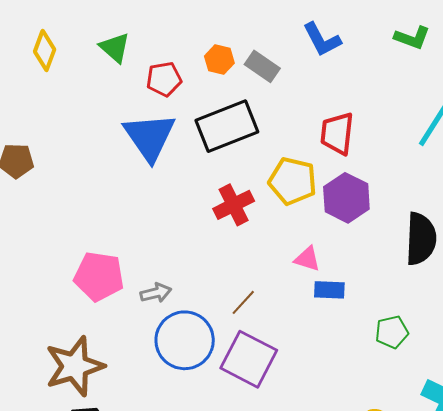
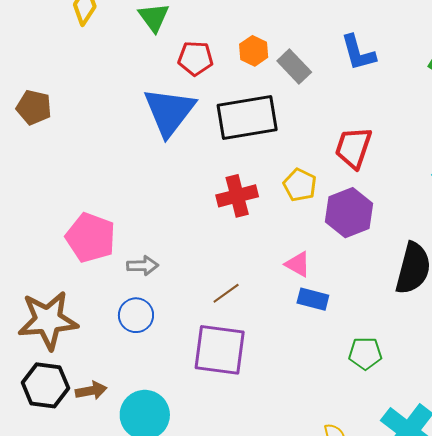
yellow pentagon: (293, 181) -> (300, 185), size x0.7
blue circle: (185, 340) -> (136, 315), moved, size x0.6
purple square: (249, 359) -> (220, 350), turned -32

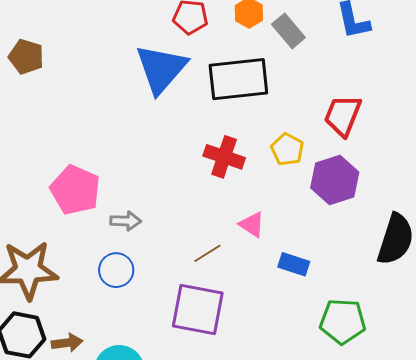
red cross: (237, 196) -> (224, 157), turned 30
pink triangle: (298, 264) -> (252, 225), moved
green pentagon: (365, 353) -> (343, 321), size x1.4

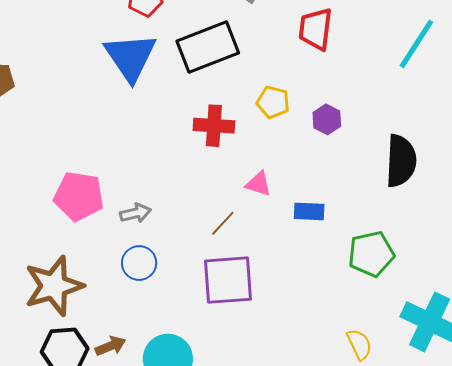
red trapezoid: (343, 115) -> (316, 29), moved
purple hexagon: (335, 180) -> (327, 119), size x0.6

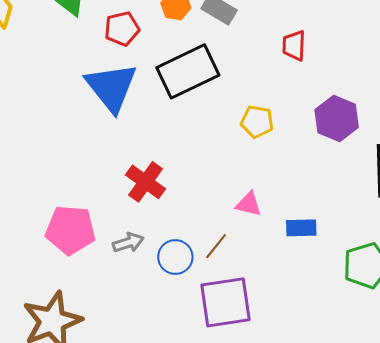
red trapezoid: (316, 29) -> (294, 46), size x0.7
purple hexagon: (327, 119) -> (337, 118), moved, size x1.5
red cross: (214, 126) -> (146, 182), moved, turned 36
blue circle: (139, 263) -> (175, 257), moved

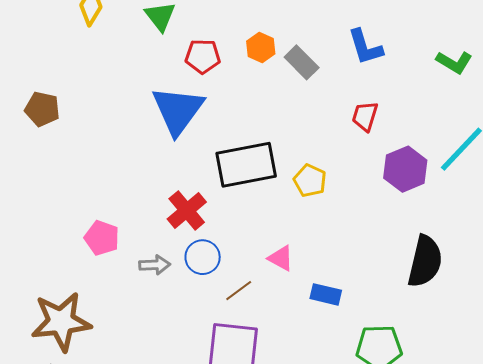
black rectangle: (188, 71) -> (246, 165), moved
purple hexagon: (337, 118) -> (405, 169), moved
pink pentagon: (70, 230) -> (102, 238), size x0.7
blue circle: (175, 257) -> (203, 257), moved

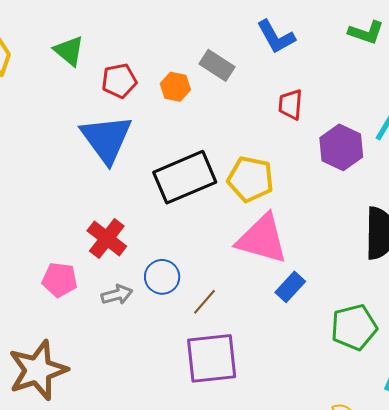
orange hexagon: (261, 48) -> (175, 87), moved
yellow pentagon: (310, 181) -> (251, 179), size x1.4
red cross: (187, 211) -> (107, 238), moved
pink triangle: (281, 258) -> (262, 239), moved, size x2.0
blue rectangle: (326, 294) -> (290, 287), turned -48

